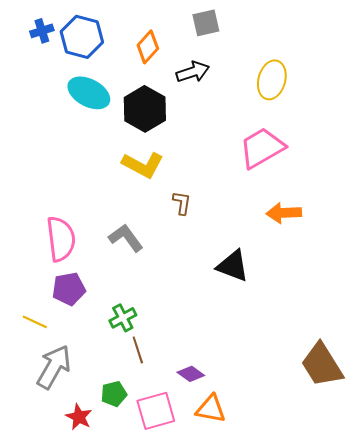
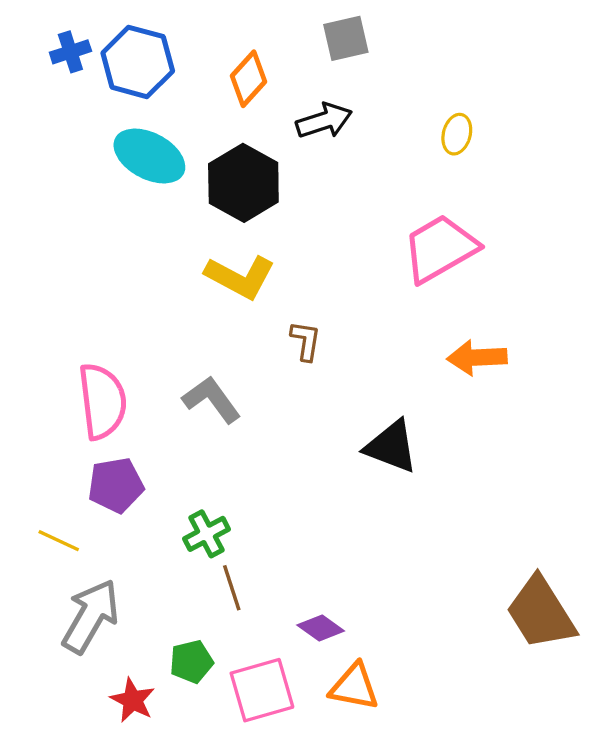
yellow ellipse: (272, 80) -> (457, 134), size x0.6

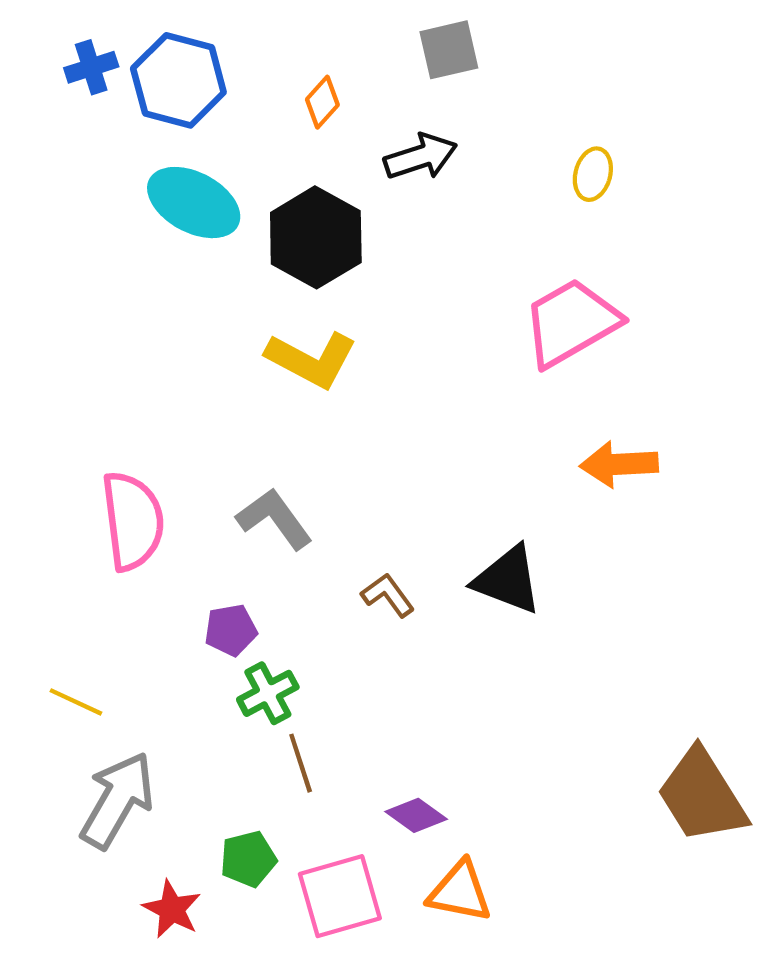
orange diamond: (249, 79) -> (322, 102), size x0.7
brown L-shape: (306, 341) -> (388, 595), moved, turned -45
purple pentagon: (116, 485) -> (231, 630), moved, size x0.7

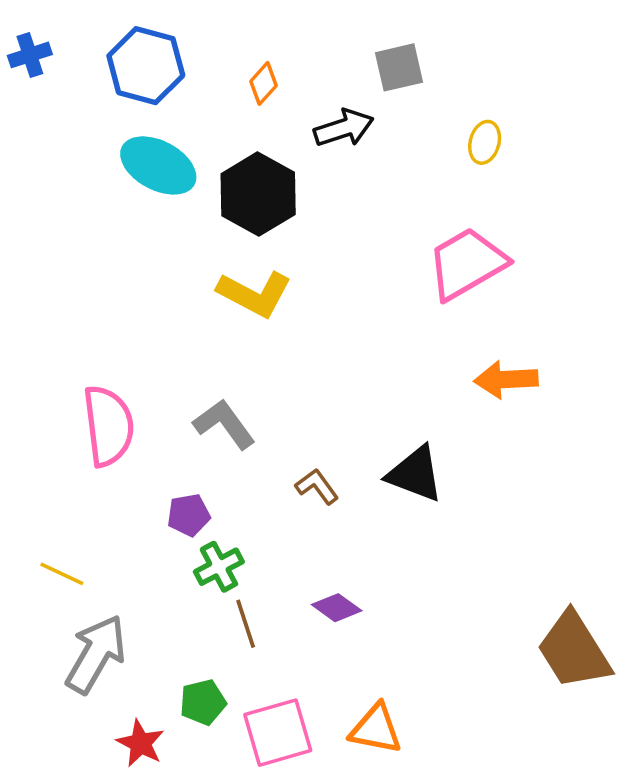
gray square: (449, 50) -> (399, 67), moved
blue cross: (91, 67) -> (30, 55), moved
purple diamond: (416, 815) -> (337, 608), moved

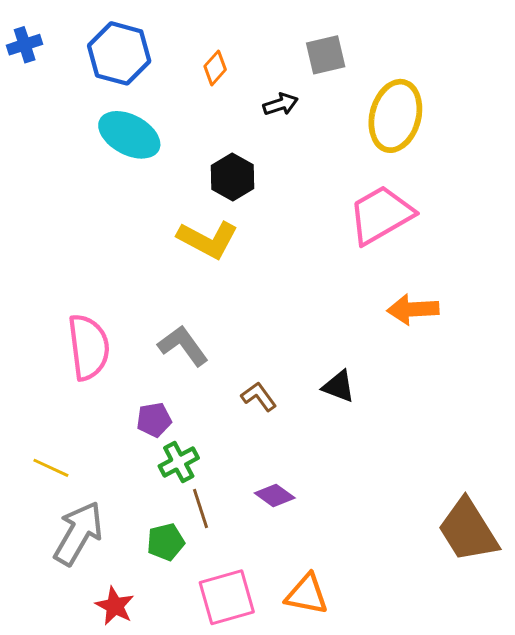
black arrow: (344, 128) -> (281, 104), size x0.7
yellow ellipse: (485, 142) -> (395, 116), size x2.0
black hexagon: (258, 194) -> (233, 177), moved, size x0.7
black triangle: (415, 474) -> (339, 386), size x0.7
green pentagon: (203, 702) -> (166, 542), moved

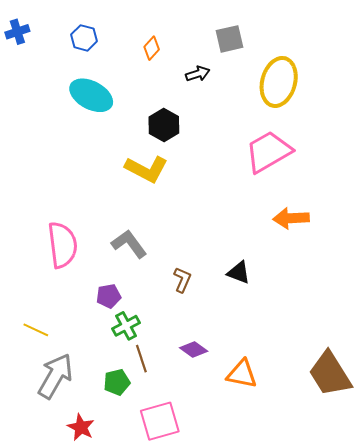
blue hexagon: (119, 53) -> (84, 38), size x0.6
brown L-shape: (259, 397) -> (182, 280), turned 60
orange triangle: (307, 594) -> (242, 374), moved

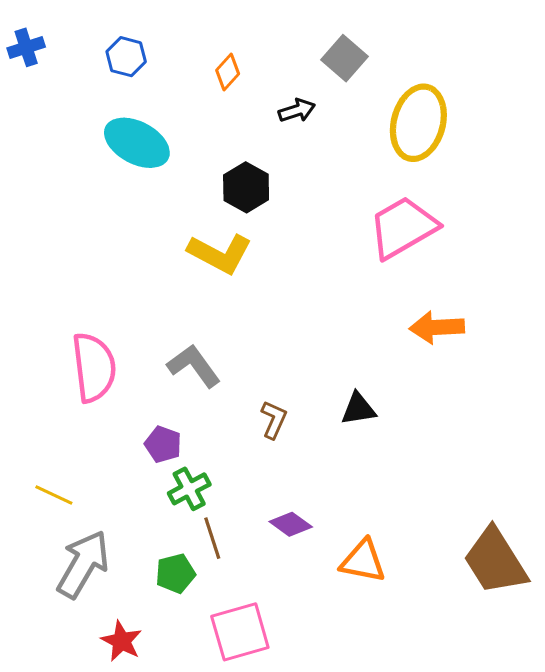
gray square: (229, 39) -> (345, 58), turned -36
black triangle: (239, 273) -> (358, 409), turned -30
purple pentagon: (109, 296) -> (163, 444), turned 30

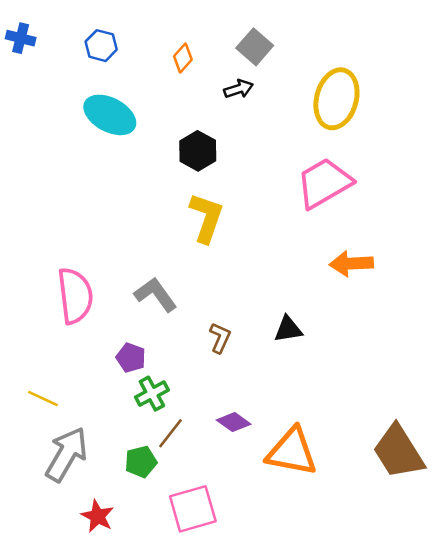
blue cross: (26, 47) -> (21, 38), turned 32
gray square: (345, 58) -> (255, 47), moved
yellow L-shape: (220, 254) -> (206, 218), moved, turned -99
brown line: (212, 538) -> (170, 433), turned 56
orange triangle: (363, 561) -> (292, 452), size x1.4

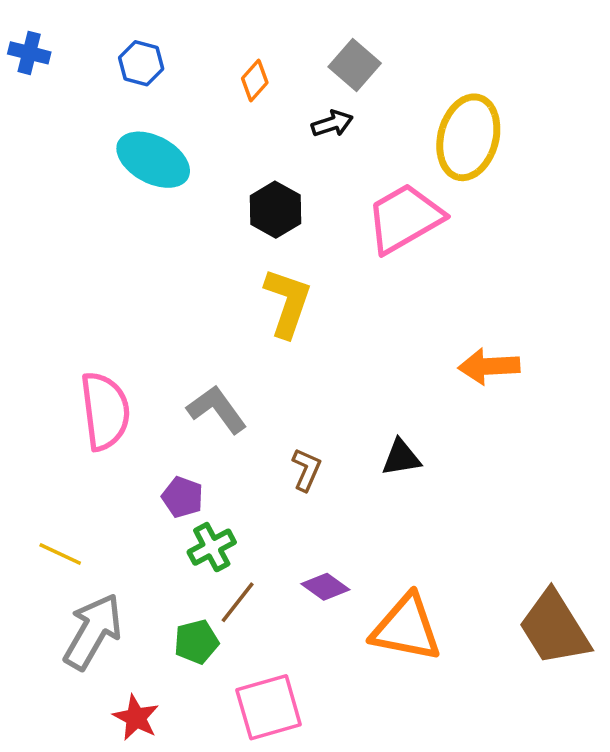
pink trapezoid: (324, 183) -> (405, 218), moved

